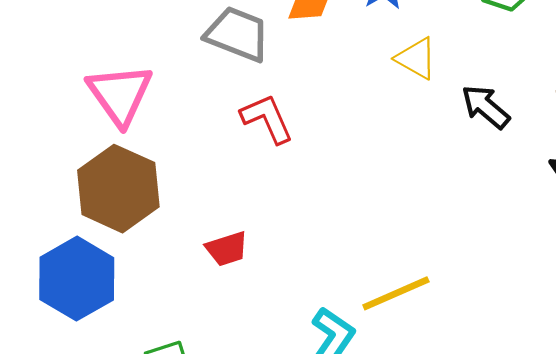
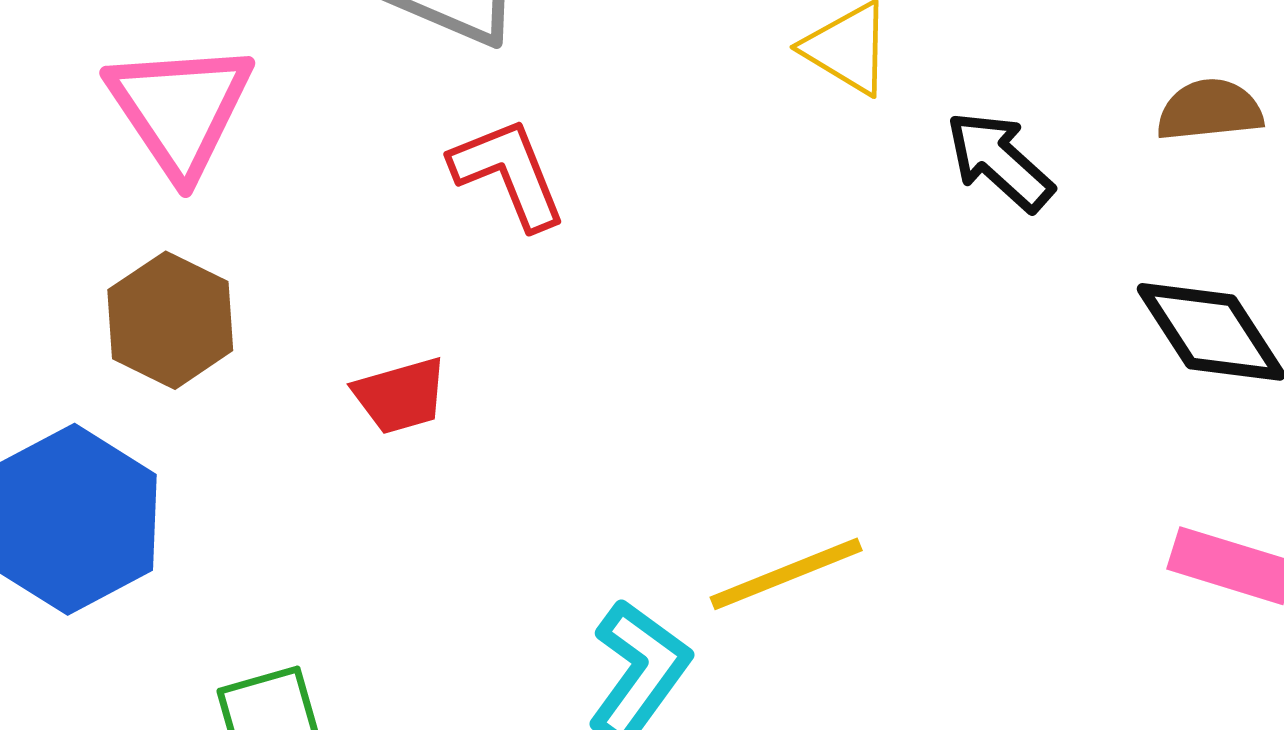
brown hexagon: (118, 189) -> (170, 320), size x0.7
red trapezoid: (227, 249) -> (400, 396), moved

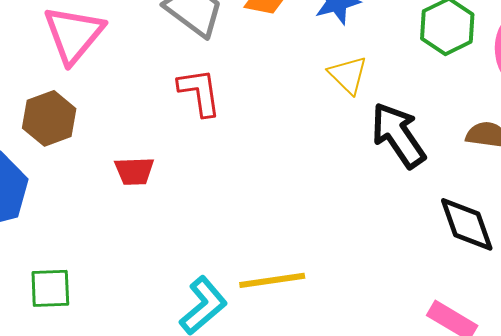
black arrow: (1000, 161) -> (398, 135), size x1.4

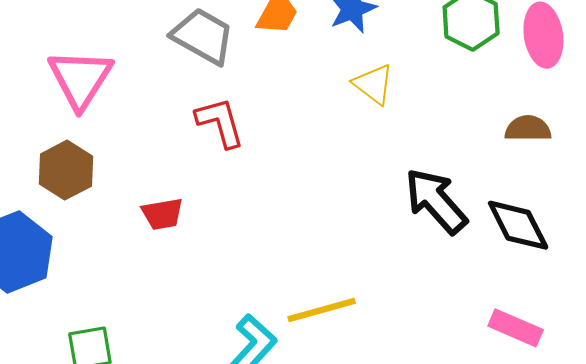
black arrow: (398, 135) -> (436, 201), moved

